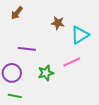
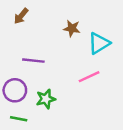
green star: (46, 73) -> (46, 99), moved

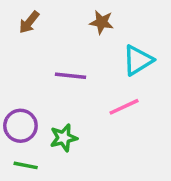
brown star: (72, 28) -> (102, 22), moved
purple line: (33, 61) -> (71, 76), moved

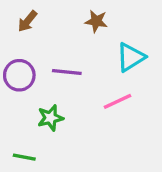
purple circle: (20, 126) -> (19, 75), moved
green star: (64, 138) -> (50, 118), moved

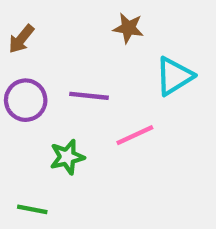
brown arrow: (27, 21) -> (21, 39), moved
pink line: (118, 101) -> (135, 135), moved

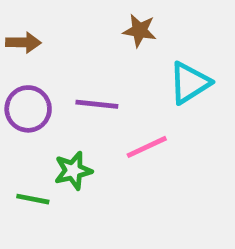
brown arrow: (21, 39) -> (23, 42), turned -128
green line: (32, 209) -> (33, 199), moved

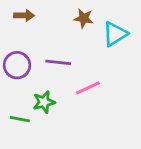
brown arrow: (23, 42) -> (24, 15), moved
cyan triangle: (189, 83) -> (115, 34), moved

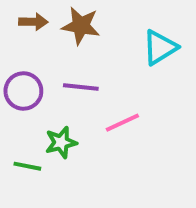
brown star: (84, 18) -> (81, 26), moved, size x1.4

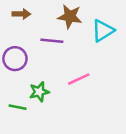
brown star: (81, 26) -> (70, 17), moved
purple line: (81, 87) -> (52, 41), moved

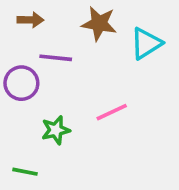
purple line: (52, 41) -> (56, 58), moved
green line: (18, 107) -> (25, 172), moved

